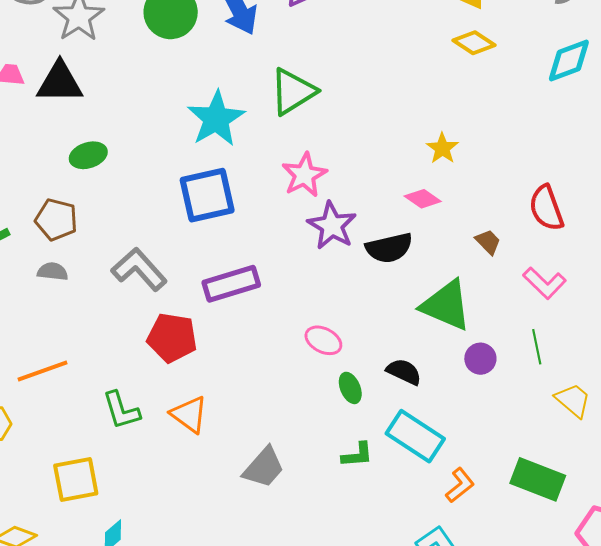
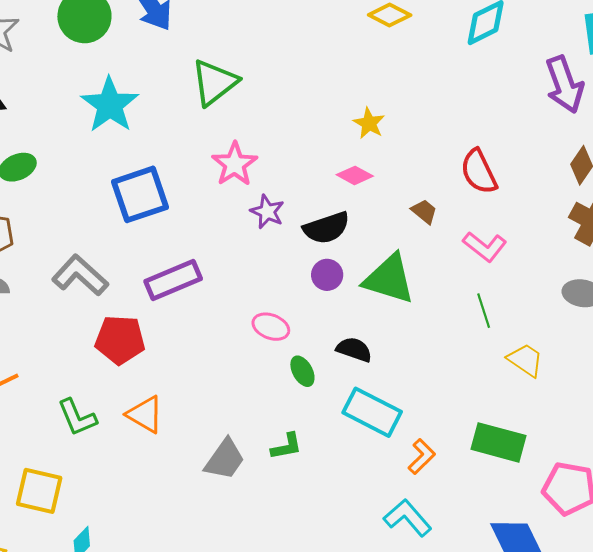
cyan star: (216, 119) -> (110, 105), moved
purple star: (332, 226) -> (267, 212), size x0.7
purple circle: (480, 359) -> (327, 275), moved
green L-shape: (357, 455) -> (287, 446), moved
yellow square: (76, 479) -> (39, 491), turned 30

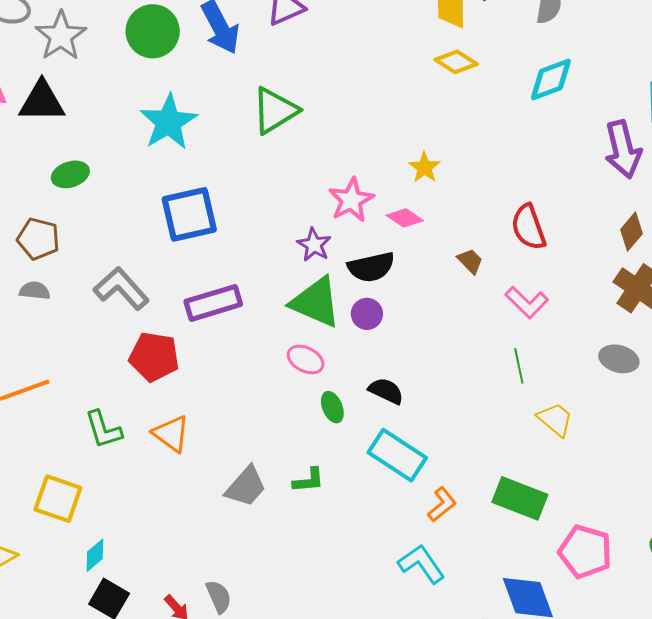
pink star: (235, 164) -> (351, 200), moved
green triangle: (389, 279) -> (316, 302), moved

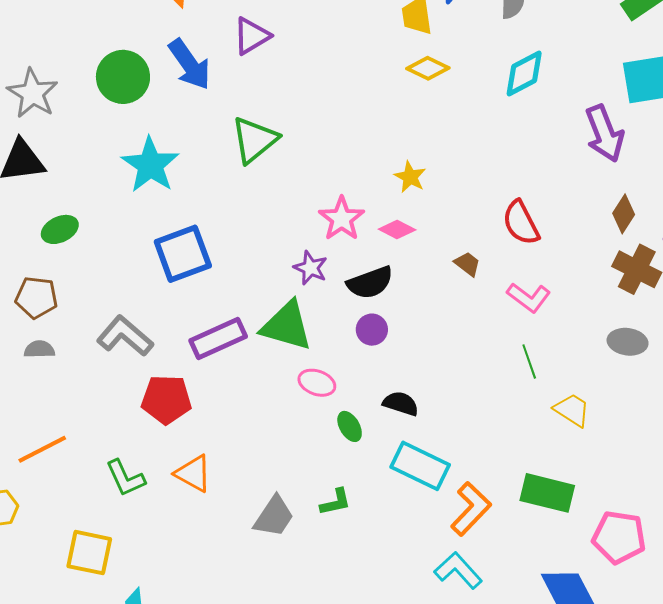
green triangle: (316, 302) -> (287, 326), moved
orange L-shape: (442, 504) -> (471, 509), size x1.5

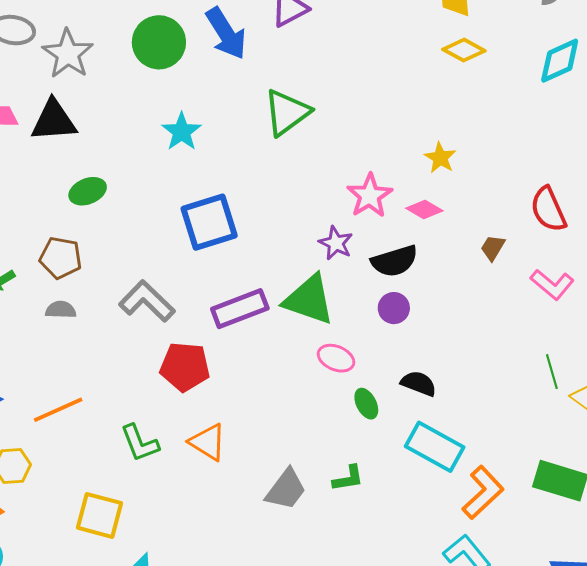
cyan star: (150, 165) -> (182, 132), size x0.7
brown trapezoid: (467, 264) -> (493, 248), turned -100
green line: (529, 362) -> (552, 372), moved

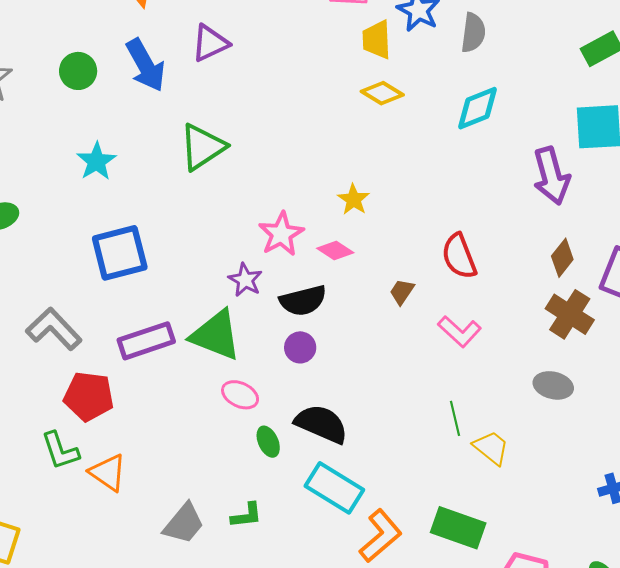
green circle: (159, 42) -> (78, 71), size x0.7
black semicircle: (419, 383) -> (321, 424), size x1.5
green L-shape: (140, 443) -> (60, 451), moved

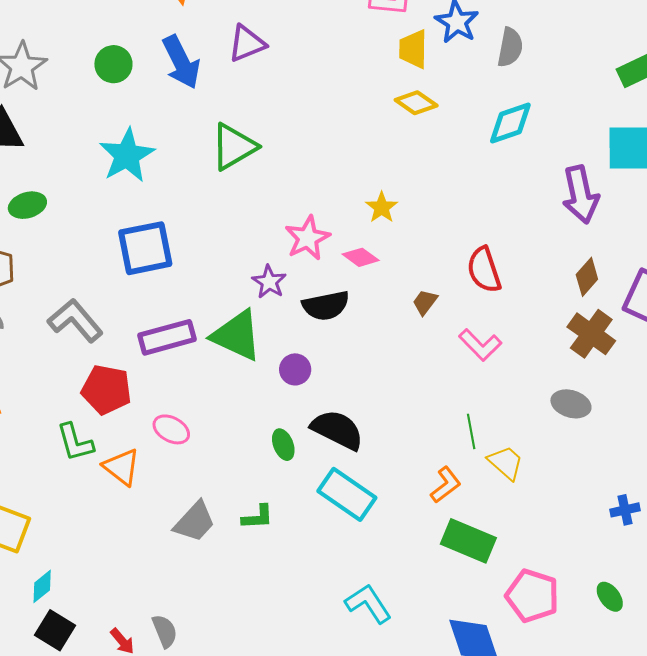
cyan star: (96, 161) -> (127, 155), size x1.4
purple circle: (300, 347) -> (295, 369), moved
pink ellipse: (240, 395) -> (171, 429), moved
orange L-shape: (380, 536) -> (446, 485), moved, size x0.7

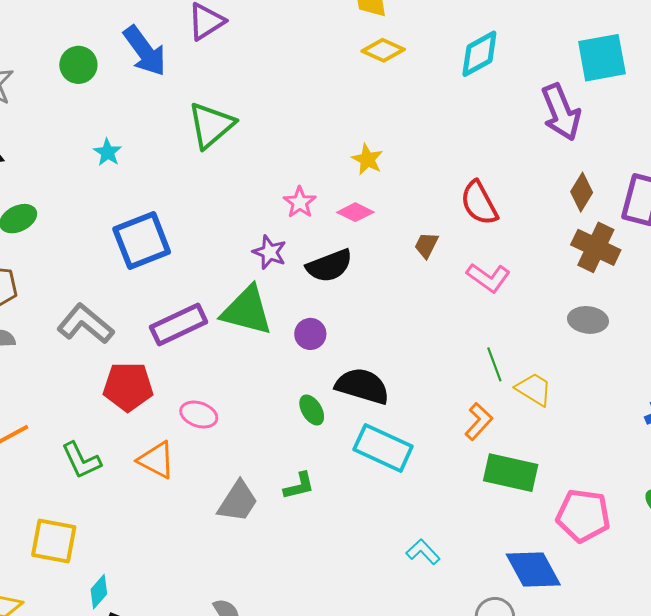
cyan star: (127, 155) -> (108, 152), size x0.5
pink star: (308, 238) -> (300, 202), size x0.7
green L-shape: (75, 442) -> (81, 460), moved
cyan L-shape: (368, 604) -> (423, 552), size x0.7

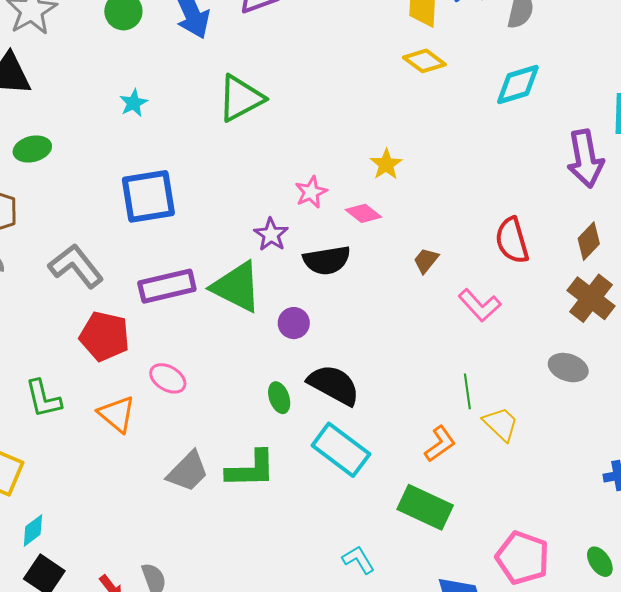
red semicircle: (479, 203) -> (512, 240), moved
green rectangle: (511, 473) -> (425, 507), moved
green L-shape: (299, 486) -> (251, 469), size x1.6

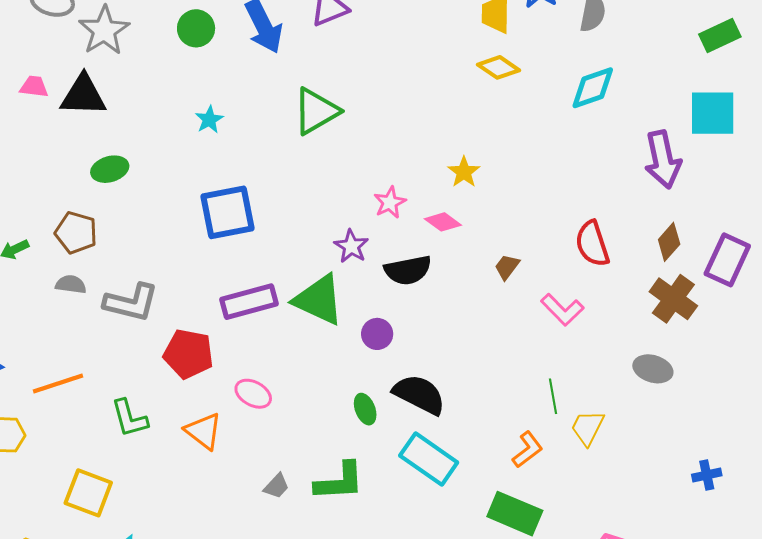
gray L-shape: (76, 266) -> (131, 303), moved, turned 144
yellow trapezoid: (501, 424) -> (588, 428), turned -105
gray trapezoid: (188, 472) -> (276, 486), size x0.6

